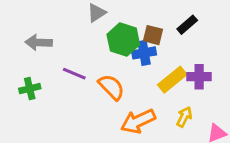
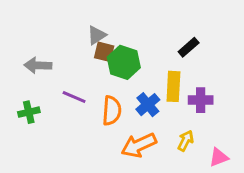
brown square: (153, 35) -> (104, 52), moved
blue cross: (144, 53) -> (148, 105), moved, turned -30
yellow rectangle: (172, 80) -> (173, 86), moved, turned -48
orange semicircle: (111, 87) -> (112, 111), turned 48

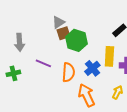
brown square: (104, 52) -> (63, 33), turned -32
gray arrow: (38, 65) -> (19, 42), turned -96
orange arrow: (139, 145) -> (86, 95), turned 90

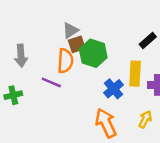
orange semicircle: (68, 72) -> (65, 61), moved

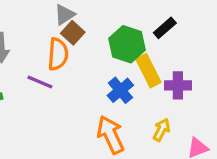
brown square: (77, 44) -> (73, 33), turned -30
green hexagon: (93, 53) -> (127, 44), moved
yellow rectangle: (135, 74) -> (148, 71), turned -30

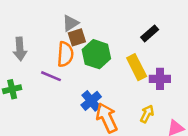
brown square: (73, 33) -> (77, 37), turned 30
green hexagon: (127, 44) -> (96, 54), moved
blue cross: (120, 90) -> (91, 101), moved

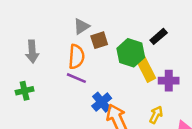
brown square: (77, 37) -> (99, 40), moved
green hexagon: (96, 54) -> (131, 53), moved
purple line: (51, 76) -> (76, 78), moved

